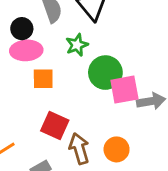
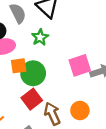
green circle: (105, 73) -> (33, 73), moved
red square: (55, 126) -> (32, 99), turned 36

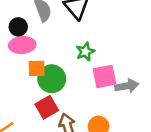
green star: (40, 37) -> (85, 52), moved

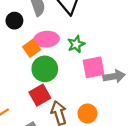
pink ellipse: (22, 45) -> (47, 39), moved
orange square: (37, 68) -> (32, 48), moved, turned -35

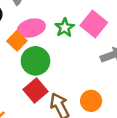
pink square: (94, 67) -> (94, 24), moved, turned -30

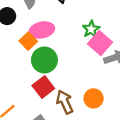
pink square: (94, 24) -> (100, 43), moved
green star: (65, 28) -> (91, 29), moved

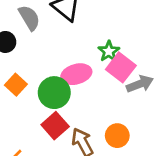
pink ellipse: (42, 30) -> (76, 74), moved
orange square: (28, 41) -> (16, 85), moved

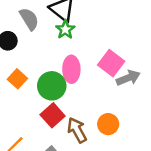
green star: (109, 51) -> (65, 29), moved
pink ellipse: (76, 74) -> (71, 69), turned -75

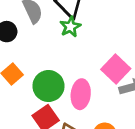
pink ellipse: (71, 69) -> (81, 94), moved

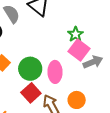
green star: (70, 27) -> (76, 34), moved

